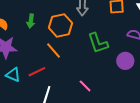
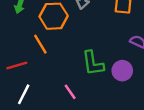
green L-shape: (98, 43) -> (93, 63), moved

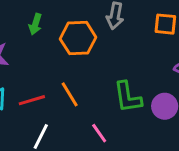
orange line: (40, 44) -> (70, 94), moved

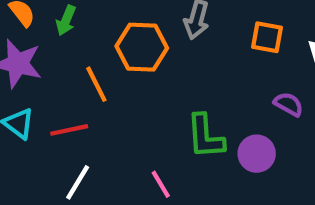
green arrow: (35, 24) -> (66, 20), moved
orange line: (70, 94) -> (96, 84), moved

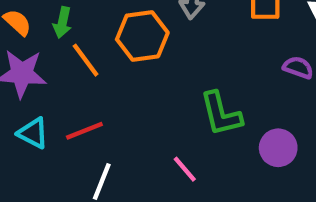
orange line: (96, 84) -> (86, 60), moved
purple circle: (257, 154) -> (278, 148), moved

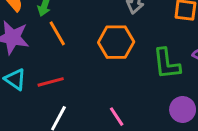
orange hexagon: (142, 36) -> (116, 42), moved
green L-shape: (221, 114) -> (167, 64), moved

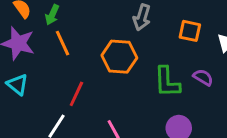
red line: (51, 82) -> (76, 94), moved, turned -55

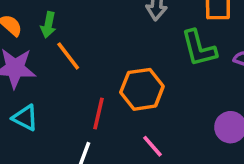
orange hexagon: (119, 57) -> (142, 89), moved
green L-shape: (167, 82) -> (199, 48), moved

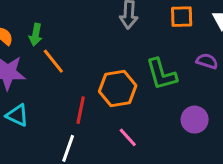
green L-shape: (199, 48) -> (161, 74), moved

